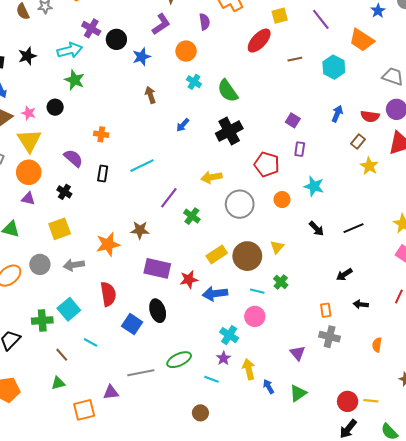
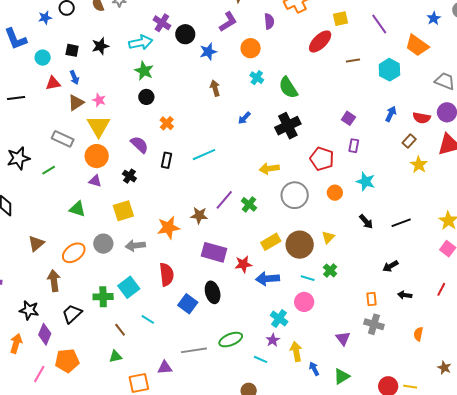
black circle: (55, 107) -> (146, 97), moved
orange cross: (101, 134) -> (167, 123), turned 32
purple line: (169, 198) -> (224, 200), moved

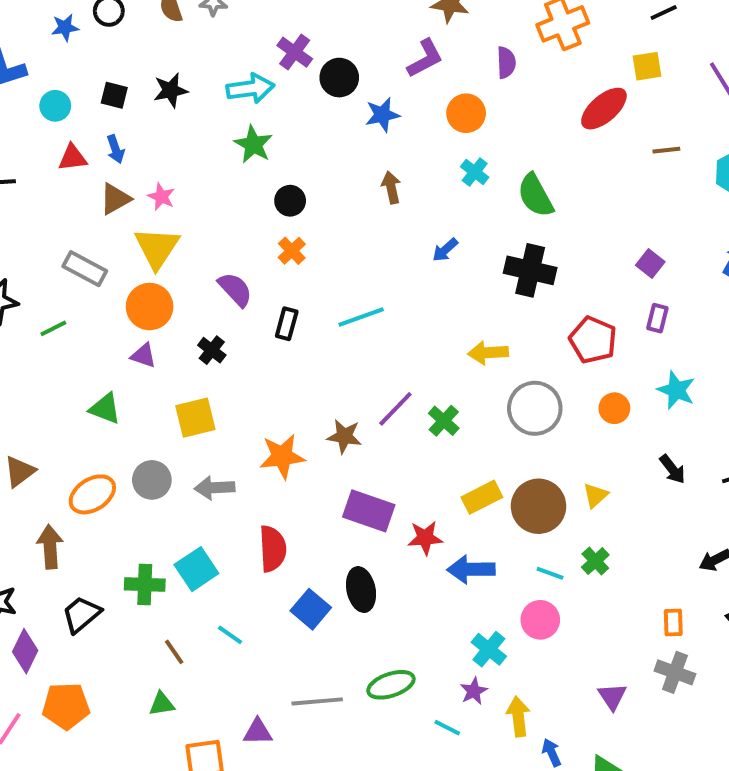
black circle: (146, 97) -> (290, 201), moved
black cross: (288, 126) -> (530, 270), turned 35

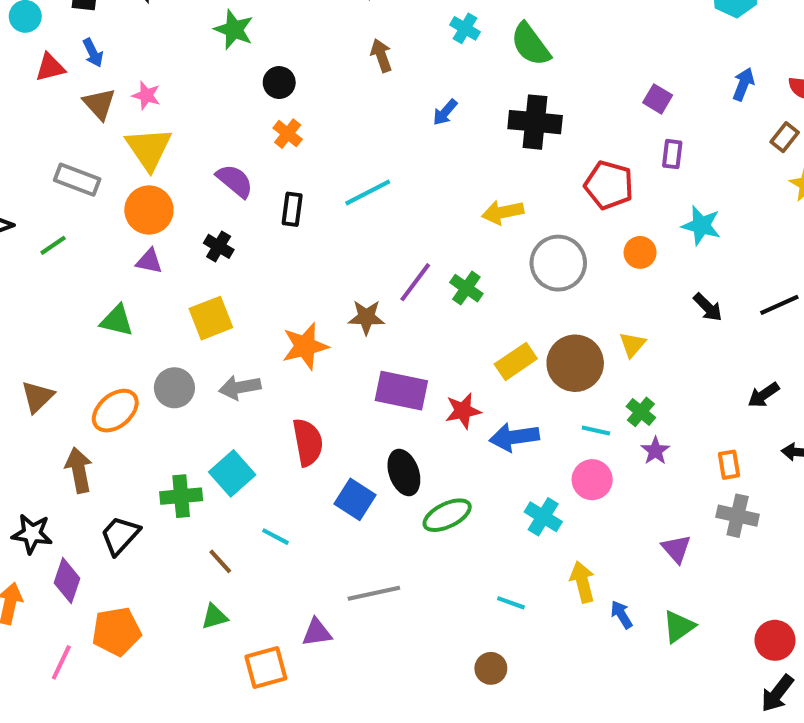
brown triangle: (115, 199) -> (99, 104), turned -36
green ellipse: (391, 685) -> (447, 515), moved
purple star: (474, 691) -> (655, 451), moved

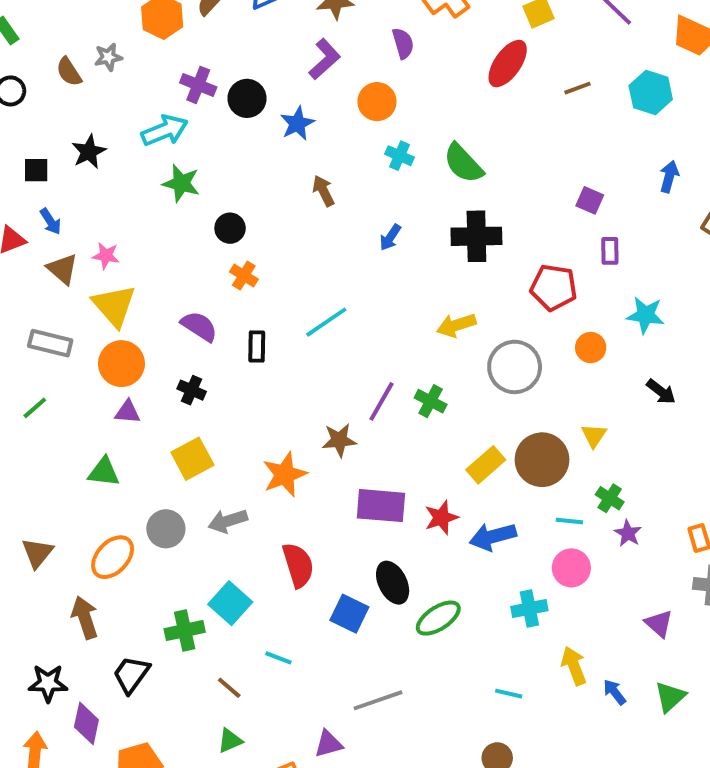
cyan cross: (543, 517) -> (529, 609), turned -36

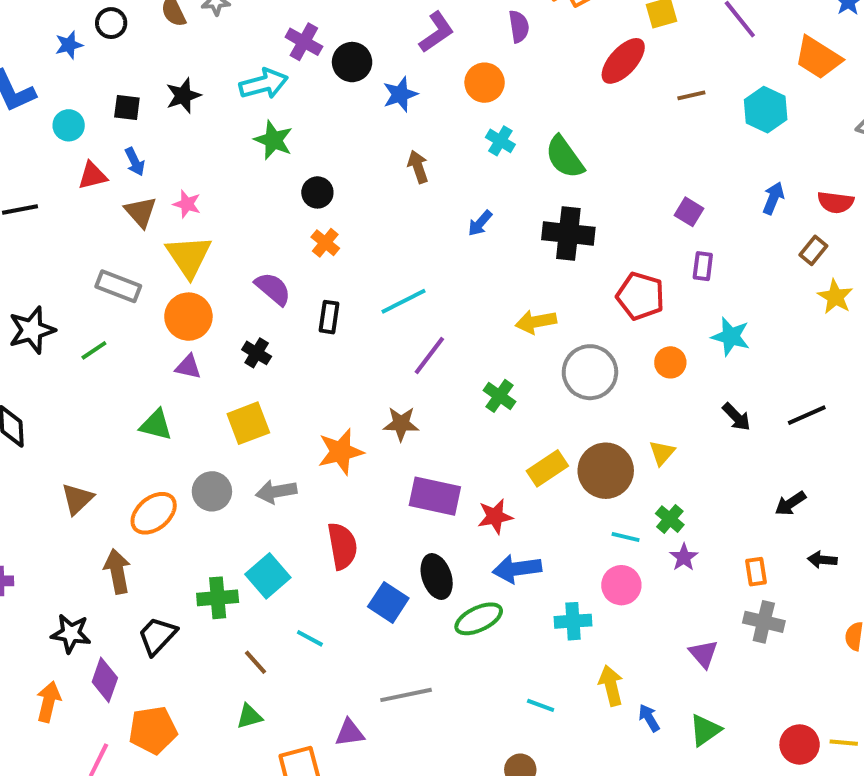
purple line: (381, 401) -> (429, 356), moved
blue arrow: (493, 537) -> (517, 569), moved

